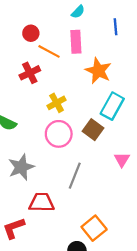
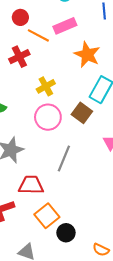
pink rectangle: (76, 42) -> (65, 26), turned 70
orange square: (94, 228) -> (47, 216), moved

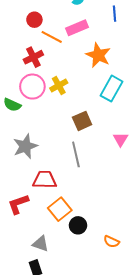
brown square: (82, 113) -> (82, 121), moved, turned 30
pink circle: (48, 117) -> (32, 87), moved
gray line: (64, 158) -> (76, 154), turned -35

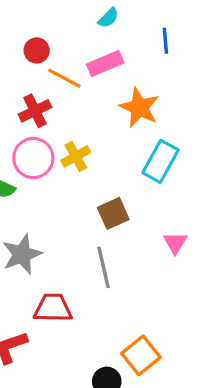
orange square: (60, 209) -> (141, 355), moved

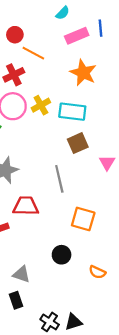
pink rectangle: (105, 64) -> (77, 36), moved
cyan rectangle: (161, 161) -> (72, 112), moved, turned 68
brown square: (113, 213) -> (78, 143), moved
orange square: (141, 355) -> (83, 219), moved, turned -35

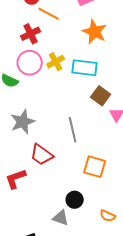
brown square: (78, 143) -> (101, 96), moved, turned -30
red trapezoid: (26, 206) -> (42, 155), turned -145
gray triangle: (21, 274) -> (61, 218), moved

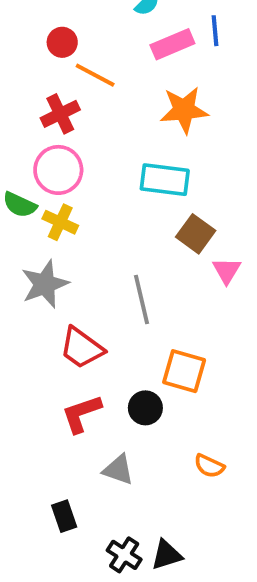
orange star: (95, 32) -> (184, 110), turned -30
yellow cross: (56, 62) -> (60, 222), moved, turned -36
red L-shape: (16, 179) -> (82, 414), moved
black circle: (75, 200) -> (145, 408), moved

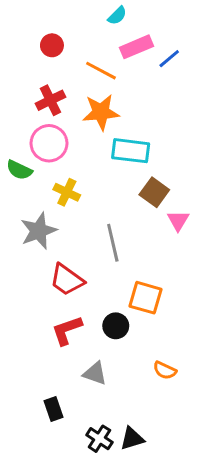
blue line: (215, 31) -> (169, 59), moved, turned 55
orange line: (95, 75) -> (101, 71), moved
orange star: (184, 110) -> (101, 112), moved
yellow cross: (60, 222) -> (67, 192), moved

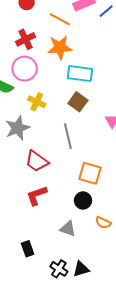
brown square: (154, 192) -> (78, 102), moved
black circle: (116, 326) -> (83, 200), moved
gray triangle: (95, 373) -> (68, 229), moved

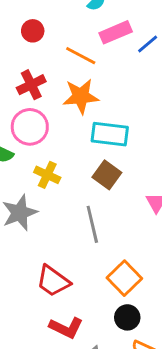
red trapezoid: (37, 161) -> (53, 281), moved
orange square: (90, 173) -> (124, 278), turned 30
red L-shape: (37, 195) -> (66, 328), moved, turned -135
black circle: (83, 200) -> (127, 317), moved

